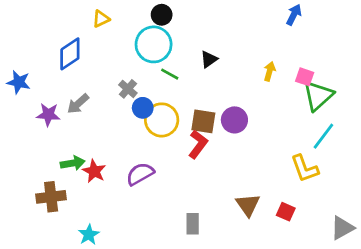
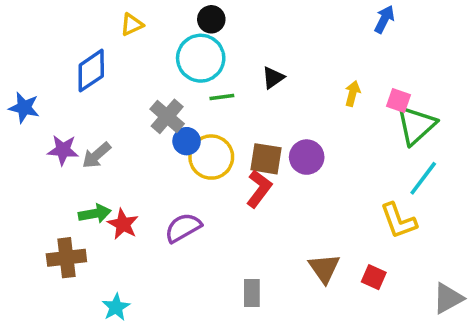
green line: (170, 74) -> (222, 97), turned -36
gray cross: (128, 89) -> (167, 116), size x1.4
gray arrow: (78, 104) -> (96, 155), moved

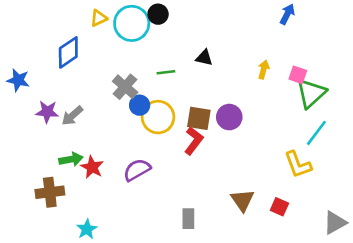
cyan circle: (201, 58) -> (132, 23), moved
black triangle: (273, 78) -> (204, 58), turned 48

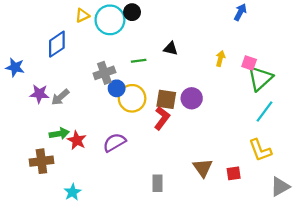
gray cross: (125, 87) -> (104, 73), turned 30
yellow L-shape: (298, 165) -> (260, 150), moved
red square: (279, 207) -> (234, 173), turned -32

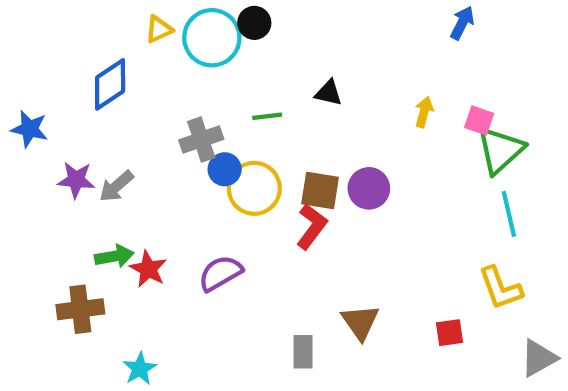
cyan line: (265, 112) -> (509, 214), turned -50
brown triangle: (203, 168) -> (360, 322), moved

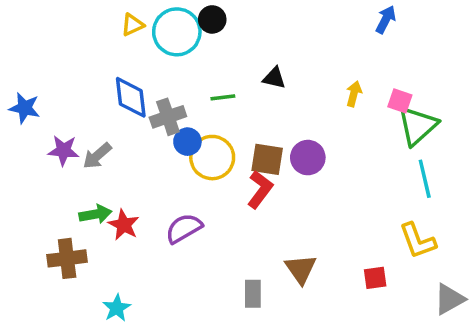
blue diamond: (110, 84) -> (131, 97), moved, turned -63

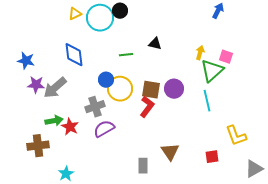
blue star: (25, 108) -> (26, 61), moved
gray cross: (168, 117) -> (95, 107), moved
green triangle: (418, 126) -> (212, 71), moved
gray arrow: (97, 156) -> (55, 88), size x1.4
cyan line: (425, 179) -> (207, 101), moved

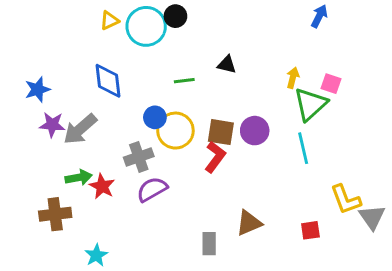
blue star: (26, 61) -> (38, 89), turned -30
brown triangle: (170, 152) -> (249, 223), turned 42
gray triangle: (254, 169) -> (372, 217), moved, turned -36

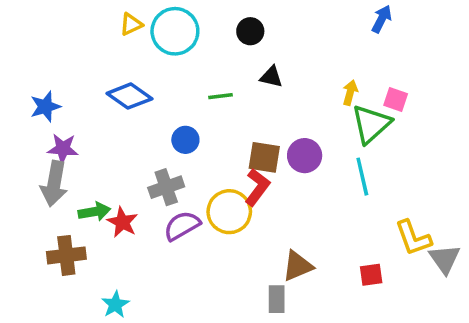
black circle: (175, 16) -> (250, 31), moved
blue diamond: (108, 81) -> (129, 96), turned -48
gray arrow: (80, 129) -> (54, 184), moved, turned -39
yellow circle: (175, 131) -> (229, 212), moved
gray rectangle: (209, 244) -> (277, 299), moved

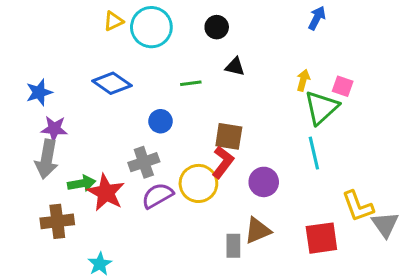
blue arrow: (382, 19) -> (317, 18), moved
purple circle: (305, 156) -> (264, 182), moved
red star: (122, 222) -> (106, 193), size x1.4
red square: (371, 275) -> (321, 238), size x1.6
gray rectangle: (277, 299) -> (233, 246), moved

